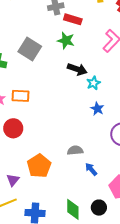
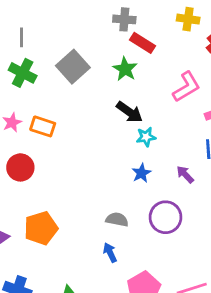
gray semicircle: (75, 150) -> (117, 220), moved

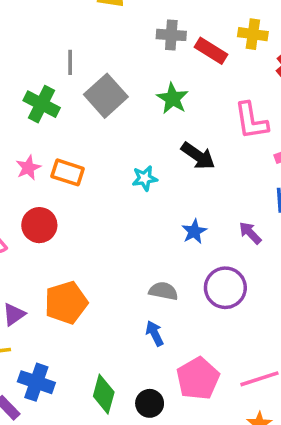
gray line: (21, 37) -> (70, 62), moved
red rectangle: (143, 43) -> (211, 51), moved
pink L-shape: (186, 87) -> (251, 121), turned 112
black arrow: (129, 112) -> (198, 156), moved
cyan star: (146, 137) -> (145, 178), moved

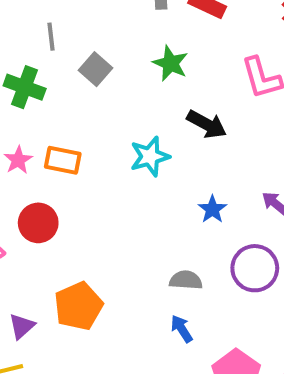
gray square: (106, 96) -> (95, 69), size x0.7
cyan star: (145, 178) -> (150, 156), size x1.4

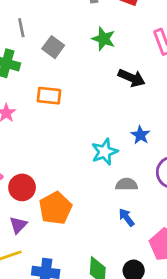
cyan star: (150, 156) -> (105, 152), moved
orange rectangle: (63, 160) -> (49, 96), moved
red circle: (38, 223) -> (22, 187), moved

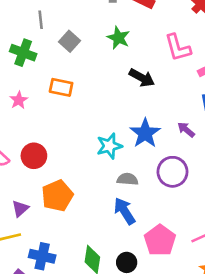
blue star: (140, 135) -> (145, 133), size x1.6
red circle: (22, 187) -> (34, 156), moved
blue arrow: (126, 217) -> (125, 211), size x1.5

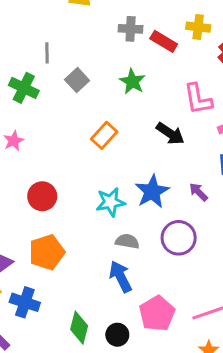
black arrow: (142, 78) -> (170, 134), moved
orange rectangle: (61, 87) -> (104, 135), moved, turned -65
red circle: (34, 156) -> (42, 196), moved
blue cross: (42, 256) -> (25, 302), moved

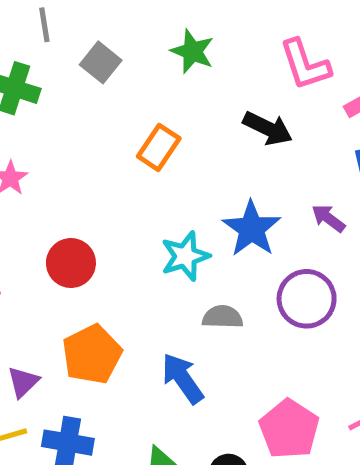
blue arrow: (121, 277) -> (183, 378), moved

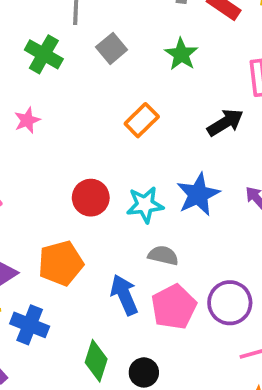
black arrow: (268, 128) -> (225, 123), turned -69
red circle: (71, 263) -> (91, 198), moved
purple circle: (307, 299) -> (230, 303), moved
pink pentagon: (289, 429) -> (174, 307), moved

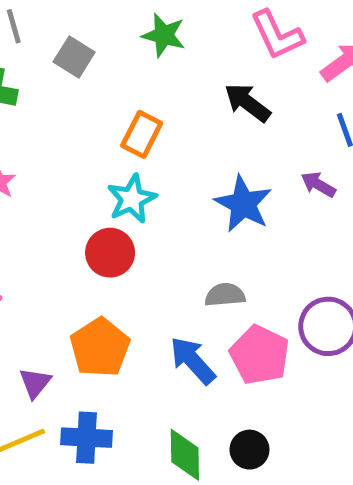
black arrow: (225, 123) -> (247, 103), turned -93
cyan star: (145, 205) -> (132, 199), moved

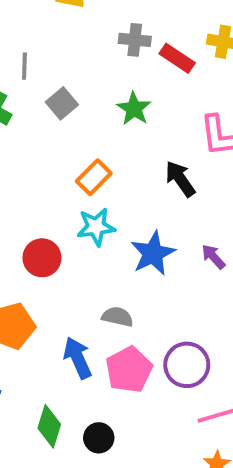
cyan star: (132, 199) -> (96, 227), moved

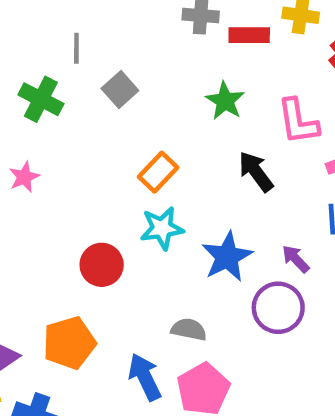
red rectangle: (177, 58) -> (249, 35), turned -32
green star: (134, 109) -> (225, 101), moved
purple circle: (187, 365) -> (278, 308), moved

